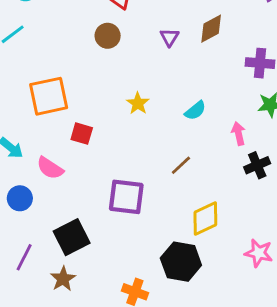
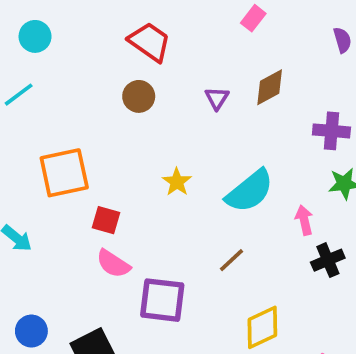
cyan semicircle: (195, 111) -> (250, 191), size x1.8
pink semicircle: (50, 168) -> (113, 264), moved
blue circle: (20, 198) -> (31, 331), moved

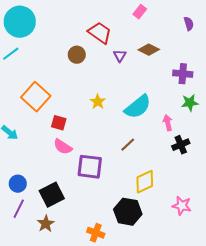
cyan circle: (35, 36) -> (20, 22), size x1.8
red trapezoid: (150, 42) -> (100, 33), moved
brown diamond: (270, 87) -> (149, 50), turned 55
orange square: (64, 173) -> (36, 97), turned -36

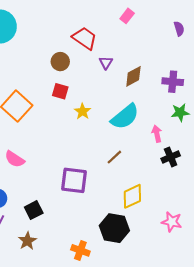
brown diamond: (149, 50) -> (133, 76), moved, turned -55
red square: (59, 123) -> (60, 91), moved
pink semicircle: (63, 147) -> (15, 159), moved
black square: (52, 195) -> (34, 210), size x0.7

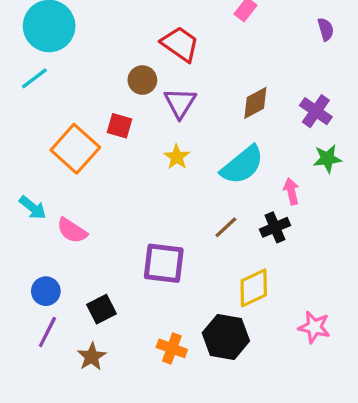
purple triangle: (106, 63) -> (180, 103), moved, size x1.5
purple cross: (173, 82) -> (316, 111), turned 30
red square: (60, 91) -> (119, 126), moved
black cross: (171, 157) -> (275, 227), moved
orange cross: (80, 250) -> (172, 348), moved

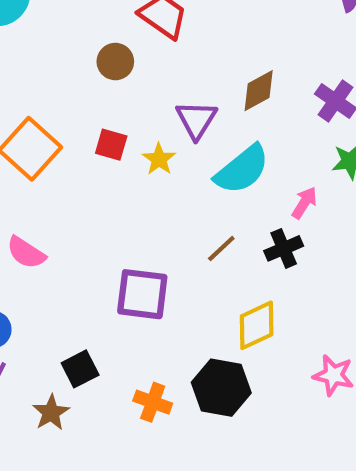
purple triangle: (180, 103) -> (196, 120), moved
red square: (119, 126) -> (111, 145), moved
pink arrow: (291, 191) -> (304, 203), turned 45
black square: (101, 309) -> (80, 369), moved

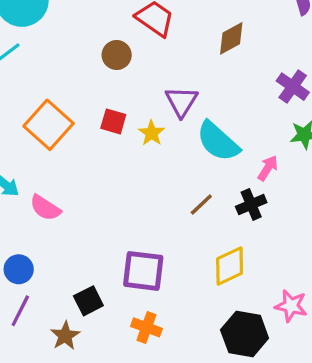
brown diamond: (259, 91) -> (231, 38), moved
cyan semicircle: (242, 170) -> (218, 141), turned 81
purple square: (142, 294) -> (143, 271), moved
black hexagon: (221, 388) -> (245, 334), moved

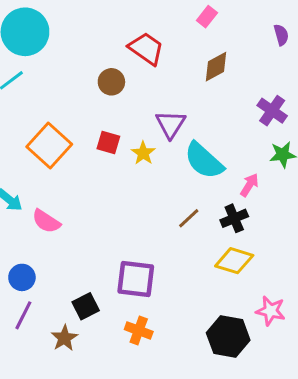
yellow diamond: (230, 266) -> (234, 261), moved, turned 42

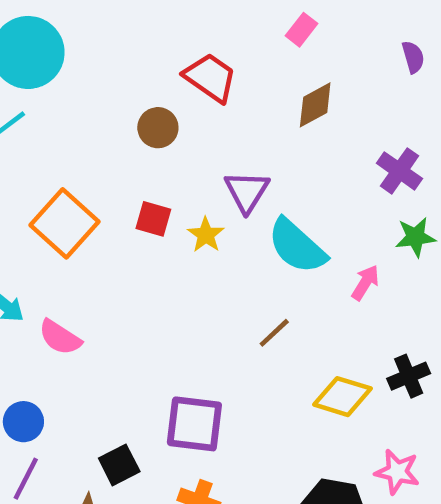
black cross: (234, 218) -> (409, 376), moved

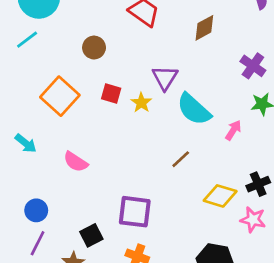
brown circle: (158, 128) -> (94, 48), moved
pink semicircle: (60, 337) -> (76, 162), moved
pink star: (397, 472) -> (253, 220), moved

